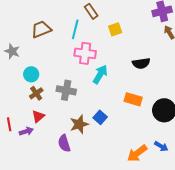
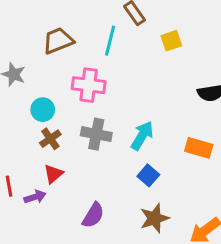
pink cross: (85, 53) -> (89, 85), moved
cyan arrow: (100, 74) -> (142, 136), moved
brown star: (79, 124) -> (154, 218), moved
purple semicircle: (64, 143) -> (93, 215), turned -132

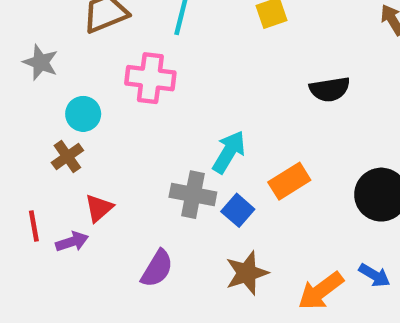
gray cross: (96, 134) -> (193, 195), moved
brown cross: (50, 139) -> (67, 157), moved
orange rectangle: (199, 148) -> (289, 181), moved, turned -48

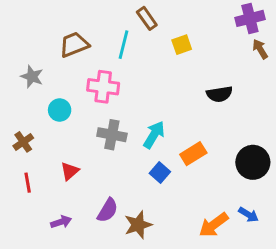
brown cross: (67, 157) -> (23, 142), moved
gray cross: (193, 195) -> (112, 135), moved
purple arrow: (72, 242) -> (61, 222), moved
brown star: (247, 273) -> (138, 225), moved

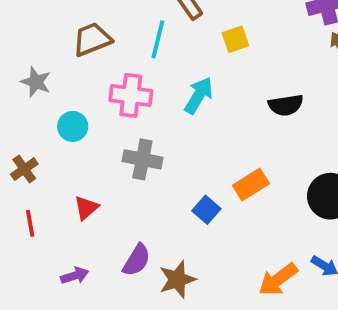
cyan arrow: (154, 135) -> (199, 95), moved

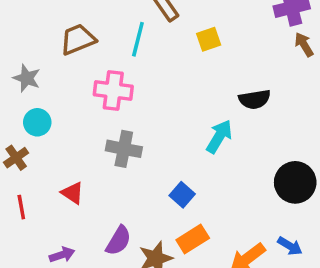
cyan arrow: (199, 95) -> (219, 136), moved
cyan circle: (73, 126) -> (37, 122), moved
orange rectangle: (251, 185) -> (193, 239), moved
red triangle: (86, 208) -> (73, 193), turned -45

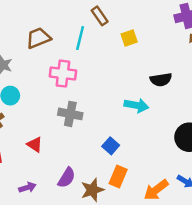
cyan arrow: (219, 136) -> (136, 105), turned 70
orange rectangle: (193, 239) -> (118, 176), turned -35

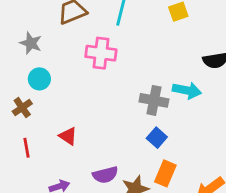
gray cross: (70, 114) -> (154, 100), moved
purple semicircle: (67, 178) -> (105, 175), turned 45

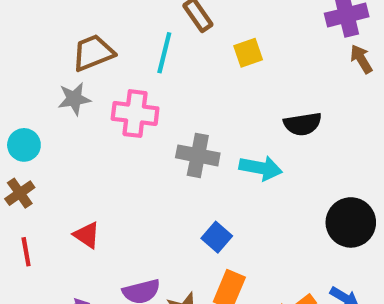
gray star: (31, 43) -> (74, 99), moved, turned -30
cyan circle: (39, 79) -> (24, 145), moved
gray cross: (154, 100) -> (198, 155), moved

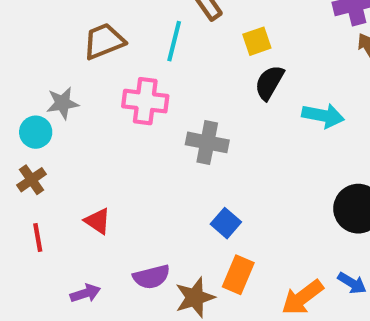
gray star: (74, 99) -> (63, 103), moved
black semicircle: (303, 124) -> (269, 83), moved, turned 129
cyan arrow: (261, 168) -> (323, 116), moved

